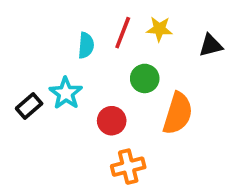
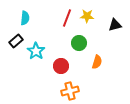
cyan semicircle: (86, 45) -> (25, 18), moved
black rectangle: (29, 106) -> (16, 41), moved
orange semicircle: (178, 113) -> (97, 62), size x0.6

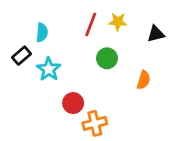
cyan semicircle: (25, 18) -> (42, 33), moved
orange semicircle: (97, 62) -> (144, 80), moved
red circle: (61, 66) -> (73, 103), moved

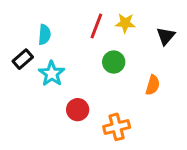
black triangle: (156, 34) -> (166, 36), turned -36
orange cross: (95, 123) -> (117, 127), moved

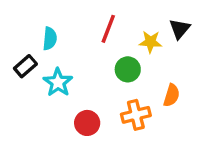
yellow star: (125, 23) -> (150, 42), moved
black triangle: (166, 36) -> (180, 29), moved
orange cross: (117, 127) -> (136, 115), moved

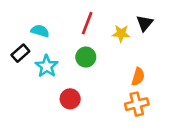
cyan semicircle: (50, 39) -> (40, 31), turned -78
green circle: (128, 69) -> (86, 57), moved
orange cross: (136, 115) -> (137, 104), moved

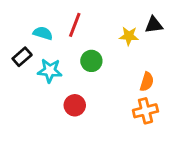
red line: (87, 23) -> (75, 25), moved
black triangle: (145, 23) -> (154, 25), turned 42
cyan star: (47, 66) -> (50, 71), turned -30

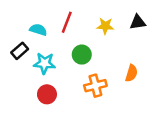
yellow star: (129, 36) -> (105, 26), moved
red circle: (75, 105) -> (47, 94), moved
orange cross: (145, 111) -> (95, 86), moved

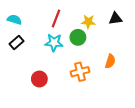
cyan semicircle: (38, 30) -> (14, 20), moved
green circle: (82, 55) -> (78, 37), moved
cyan star: (44, 63) -> (54, 43), moved

